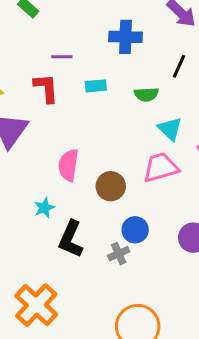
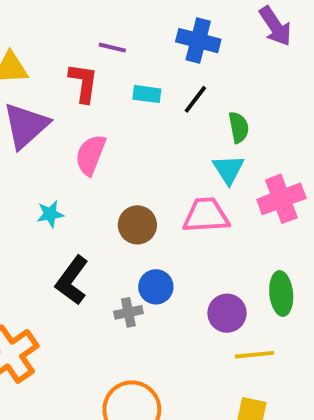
black line: (179, 66) -> (195, 99), moved
green semicircle: (146, 94) -> (239, 127), moved, turned -110
pink semicircle: (68, 165) -> (91, 155), moved
cyan star: (44, 208) -> (50, 214), moved

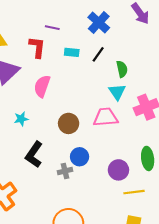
blue cross: (198, 41) -> (99, 23), turned 30

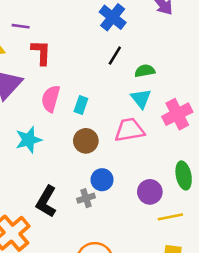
purple line: (52, 28) -> (21, 26), moved
cyan rectangle: (72, 52) -> (81, 105), moved, turned -72
green semicircle: (122, 69) -> (145, 71), turned -84
cyan star: (21, 119) -> (29, 140), size x1.5
black L-shape: (34, 155) -> (46, 202), moved

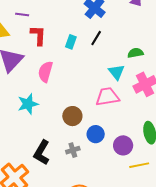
green semicircle: (145, 71) -> (135, 53), moved
cyan rectangle: (81, 105) -> (71, 42), moved
brown circle: (86, 141) -> (72, 116), moved
blue circle: (102, 180) -> (96, 134), moved

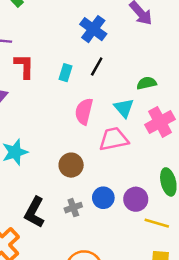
pink semicircle: (45, 72) -> (84, 111), moved
blue circle: (96, 134) -> (103, 198), moved
yellow line: (139, 165) -> (157, 223), turned 30

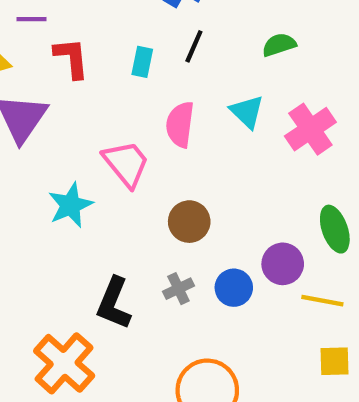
green semicircle: (147, 83) -> (279, 45), moved
pink trapezoid: (114, 139) -> (126, 164), moved, turned 68
brown circle: (71, 165) -> (189, 222), moved
blue circle: (103, 198) -> (234, 288), moved

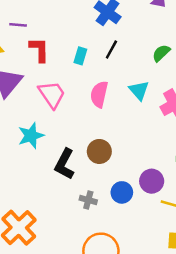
green semicircle: (279, 45) -> (161, 53), turned -30
pink trapezoid: (126, 164) -> (52, 94), moved
gray cross: (178, 289) -> (88, 200), moved, turned 35
black L-shape: (114, 303) -> (65, 164), moved

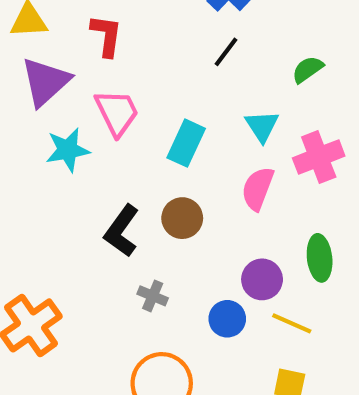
cyan rectangle: (80, 56) -> (186, 143), moved, size x1.5
pink semicircle: (99, 94) -> (258, 189), moved
cyan star: (31, 136) -> (68, 150), moved
blue circle: (122, 192) -> (227, 319), moved

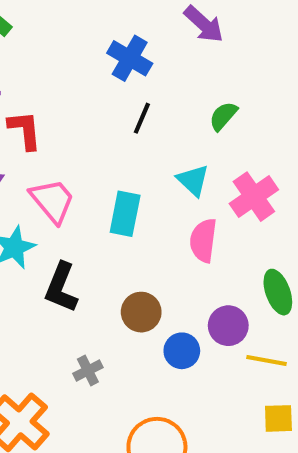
brown circle: (182, 218) -> (141, 312), moved
black L-shape: (122, 231) -> (61, 288), moved
gray cross: (153, 296) -> (88, 371), moved, turned -36
blue circle: (227, 319) -> (182, 351), moved

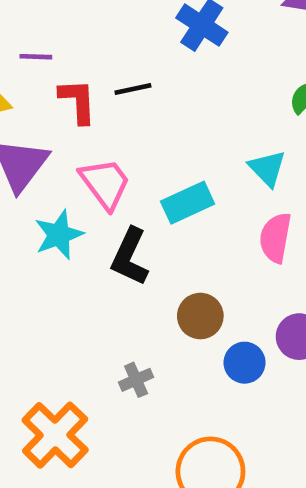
black line: (142, 118) -> (133, 89), moved, turned 52
cyan rectangle: (125, 214) -> (188, 203), turned 51
black L-shape: (61, 288) -> (130, 257), moved

